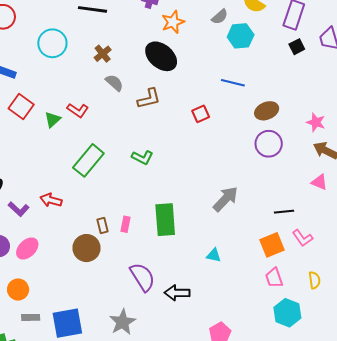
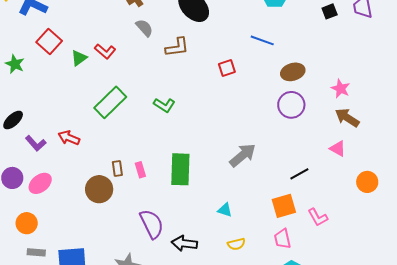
black line: (284, 212) -> (299, 174), turned -30
pink rectangle: (125, 224) -> (140, 170), turned -35
pink L-shape: (302, 238) -> (318, 217), moved
yellow semicircle: (314, 280) -> (236, 244), moved, turned 78

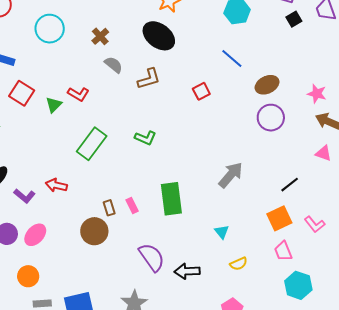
blue line: (262, 40) -> (232, 59), turned 30
cyan triangle: (225, 210) -> (222, 232), turned 42

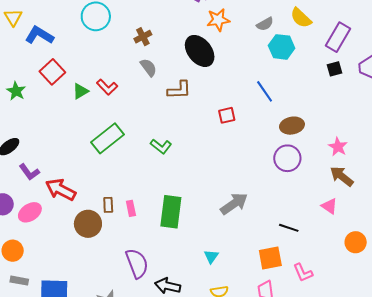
red arrow: (56, 185) -> (61, 190), moved, size x1.4
black line: (290, 185) -> (289, 228), turned 42

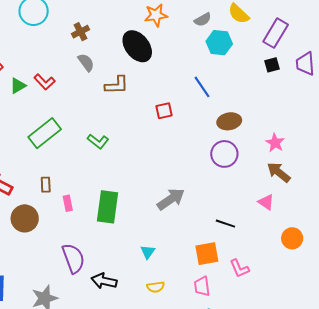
brown rectangle: (108, 205) -> (46, 185), moved

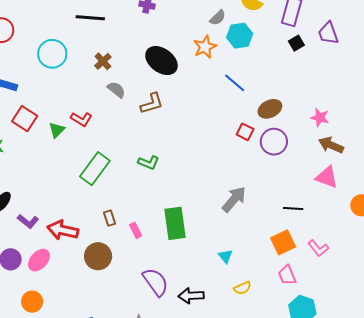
orange star: (156, 15) -> (205, 47), moved
red square: (164, 111) -> (245, 132), moved, turned -36
pink triangle: (266, 202) -> (327, 177), size x1.4

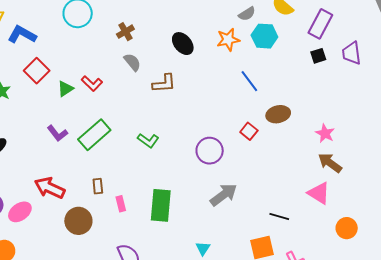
black ellipse: (161, 61) -> (183, 44), size x0.7
purple circle: (274, 142) -> (210, 151), moved
purple L-shape: (28, 221) -> (57, 133), moved

